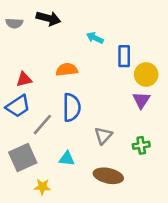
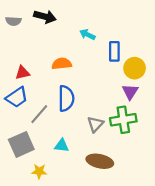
green cross: (141, 145) -> (123, 120), moved, size x1.6

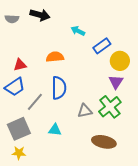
blue rectangle: (114, 51) -> (102, 46), turned 54
green cross: (123, 120) -> (110, 107), turned -30
gray triangle: (95, 124) -> (85, 111), turned 35
brown ellipse: (100, 161) -> (104, 142), moved
yellow star: (39, 171) -> (19, 153), moved

